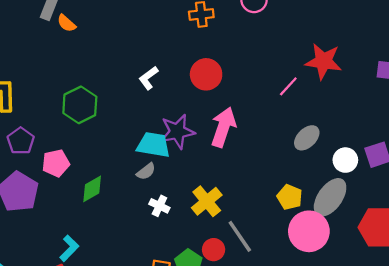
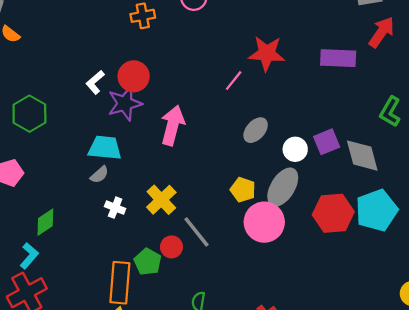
red circle: (206, 74) -> (134, 76), moved
purple star: (177, 132) -> (125, 104), moved
green diamond: (92, 189) -> (45, 222), moved

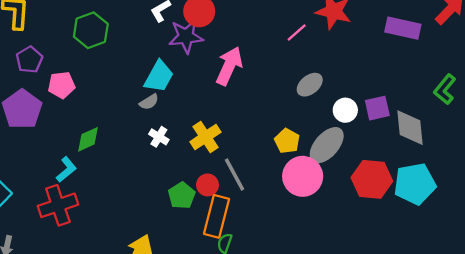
cyan trapezoid: (105, 148) -> (159, 76), turned 104
orange rectangle: (120, 283) -> (216, 216), moved

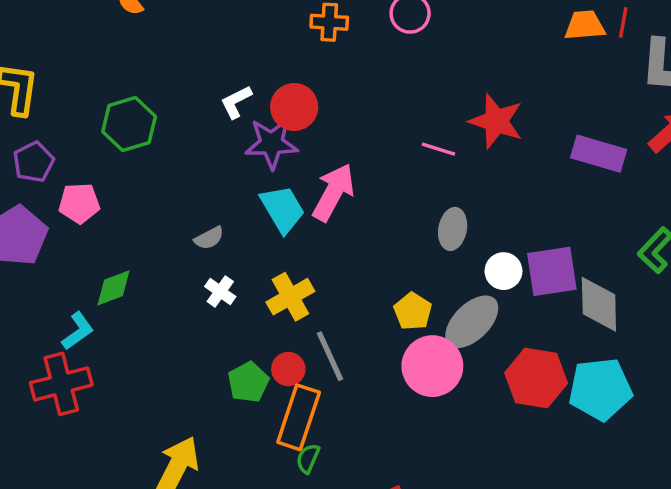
pink line: (297, 32) -> (438, 149), turned 55
cyan trapezoid: (159, 76) -> (283, 209), moved, turned -64
gray ellipse: (310, 85) -> (453, 229), turned -45
purple square: (377, 108) -> (552, 271), size x1.4

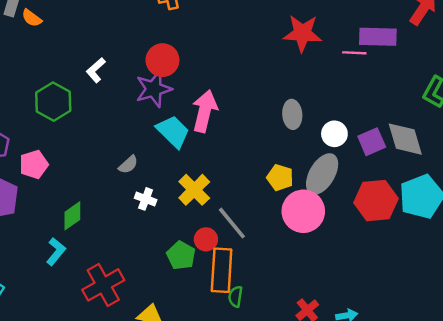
white L-shape: (236, 102) -> (96, 70), moved
pink line: (438, 149) -> (354, 53), moved
purple square: (552, 271) -> (372, 142), moved, size x0.7
red cross: (61, 384) -> (103, 285), moved

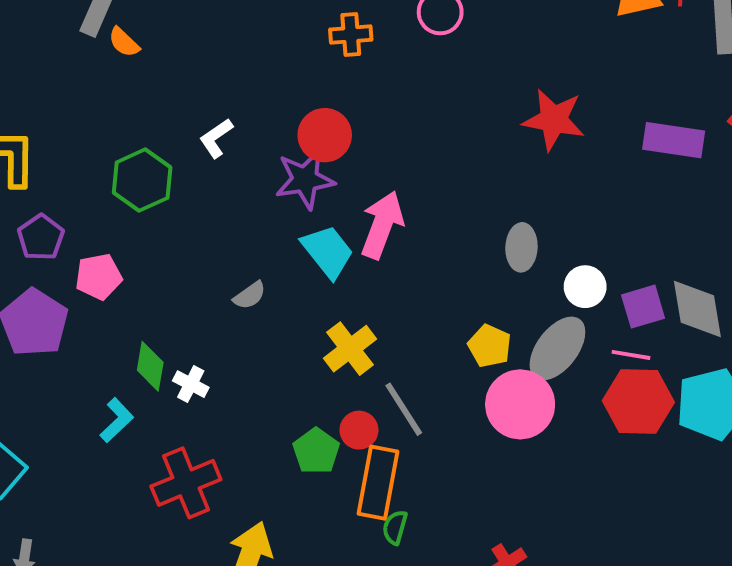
pink line: (354, 53) -> (631, 355), moved
white cross: (146, 199) -> (191, 384), moved
green diamond: (72, 216) -> (150, 366), turned -52

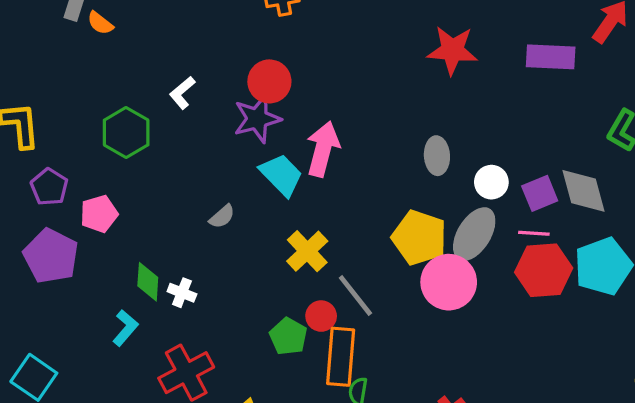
yellow pentagon: (490, 346) -> (419, 238), size x1.6

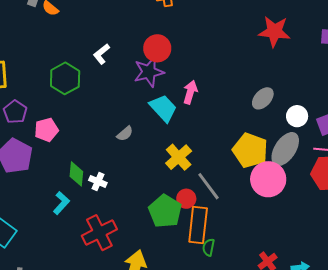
pink arrow: (323, 149) -> (190, 92), size x0.7
gray ellipse: (437, 156) -> (263, 98), turned 45
green pentagon: (288, 336) -> (165, 211), size x1.4

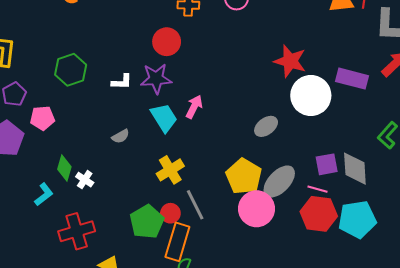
red circle: (157, 48) -> (167, 42), moved
white L-shape: (102, 54) -> (122, 82), moved, turned -150
white circle: (297, 116) -> (311, 95), moved, size x1.8

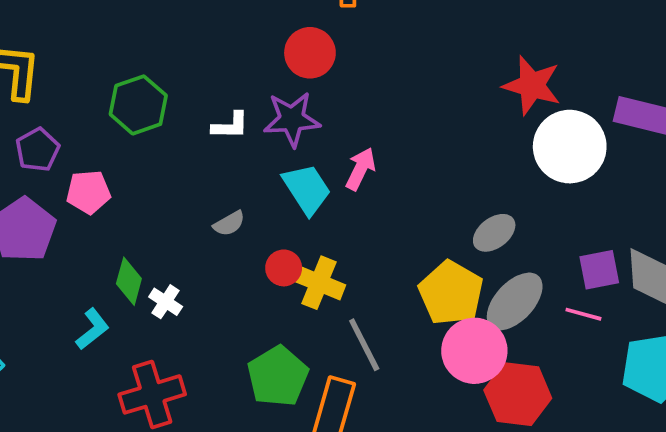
gray ellipse: (266, 126) -> (494, 233), moved
yellow cross: (170, 170) -> (319, 283), turned -36
red circle: (170, 213) -> (284, 268), moved
red hexagon: (319, 214) -> (518, 394), moved

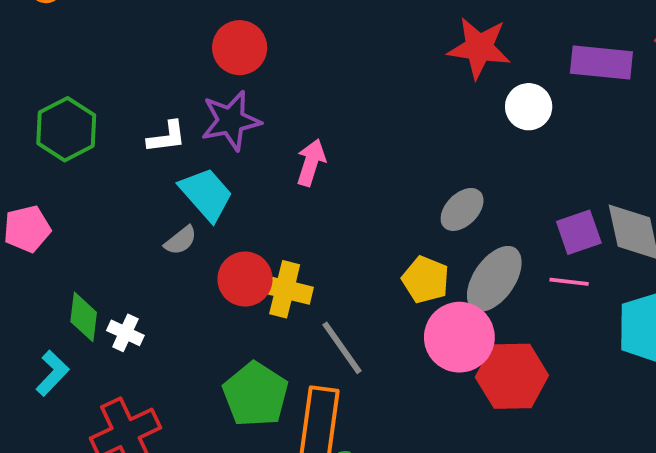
white circle: (570, 147) -> (529, 107), size x0.6
cyan trapezoid: (307, 189) -> (206, 194), moved
red circle: (284, 268) -> (245, 279), size x1.4
yellow pentagon: (451, 293) -> (426, 280), size x0.7

